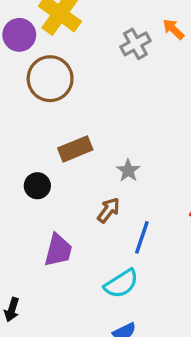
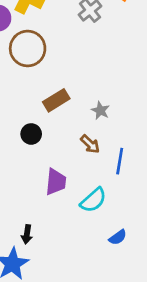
brown arrow: (109, 210) -> (90, 144), turned 105
cyan semicircle: (121, 284) -> (93, 200), moved

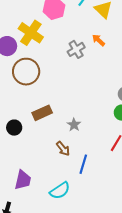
black circle: (31, 134) -> (14, 128), moved
purple trapezoid: (56, 182) -> (23, 180), moved

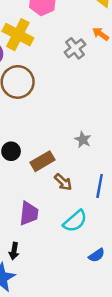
brown rectangle: (42, 113) -> (43, 161), moved
brown arrow: (63, 149) -> (63, 182), moved

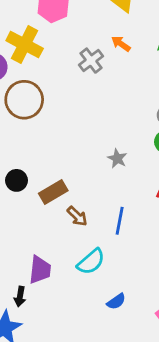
gray star: (83, 140) -> (117, 158), moved
purple trapezoid: (29, 213) -> (40, 270), moved

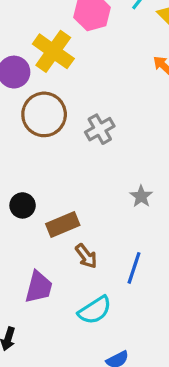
gray cross: (91, 61) -> (100, 129), moved
purple trapezoid: (40, 270) -> (39, 287), moved

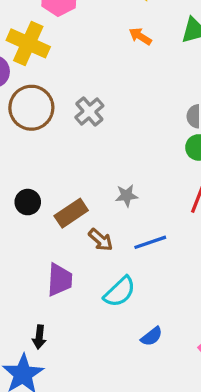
gray star: (141, 196) -> (127, 196), moved, turned -30
blue line: (134, 268) -> (150, 242), turned 64

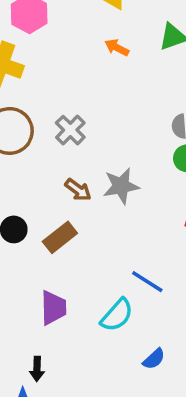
gray star: (127, 196) -> (121, 186), moved, size x1.5
brown arrow: (101, 240) -> (78, 190), moved
blue line: (150, 242) -> (147, 282), moved, turned 56

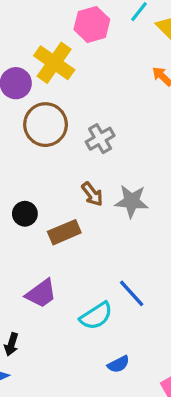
purple trapezoid: (53, 308) -> (41, 294), turned 40

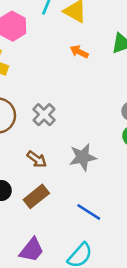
brown arrow: (92, 194) -> (37, 159), moved
blue line: (132, 293) -> (89, 212), moved

